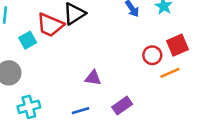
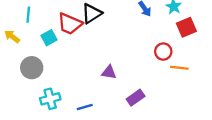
red square: (177, 45) -> (186, 27), moved
orange line: (170, 73) -> (179, 68), turned 30
blue line: (81, 111) -> (85, 107), moved

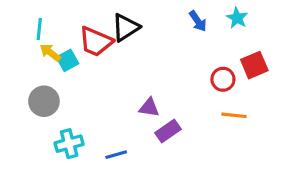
red square: (186, 27) -> (254, 65), moved
yellow arrow: (12, 37) -> (50, 53), moved
orange line: (179, 68) -> (234, 115), moved
purple rectangle: (136, 98) -> (168, 131), moved

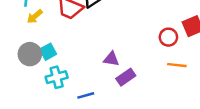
yellow arrow: (50, 53) -> (35, 16), turned -77
cyan square: (67, 60) -> (48, 52), moved
cyan cross: (69, 144) -> (57, 77), moved

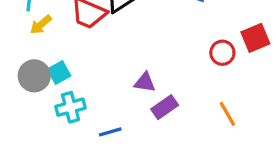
orange line: (177, 65) -> (227, 114), moved, turned 54

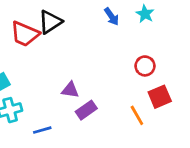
red square: (255, 38) -> (160, 97), moved
red circle: (222, 53) -> (145, 66), moved

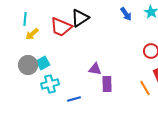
purple rectangle: (86, 110) -> (107, 84), turned -56

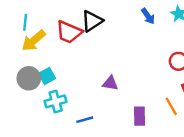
yellow arrow: (32, 34) -> (34, 41), size x1.5
purple rectangle: (107, 84) -> (140, 116), moved

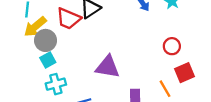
gray circle: (29, 78) -> (46, 40), moved
purple triangle: (110, 83) -> (108, 67), size x1.6

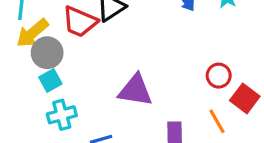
red circle: (172, 46) -> (219, 76), moved
red square: (185, 73) -> (245, 98), turned -30

